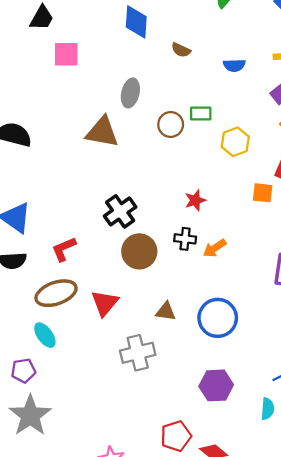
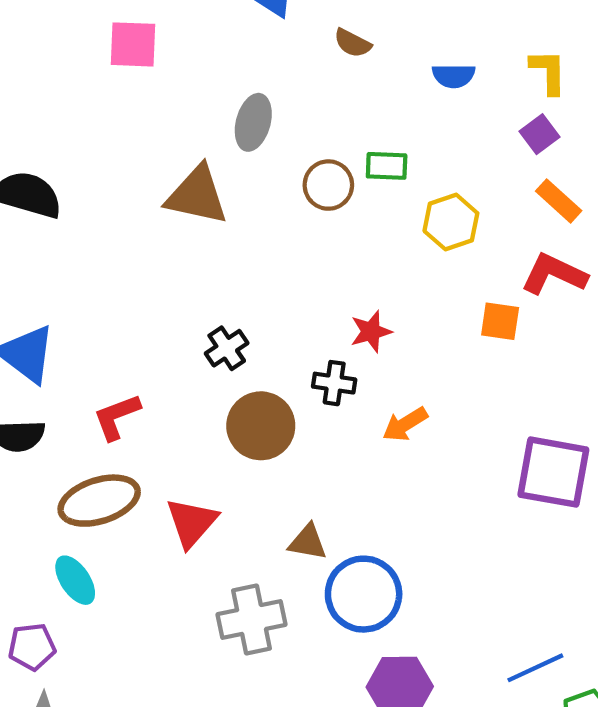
black cross: (120, 211) -> (227, 348), size x0.7
black cross: (185, 239) -> (334, 383), moved
blue circle: (218, 318) -> (364, 594), moved

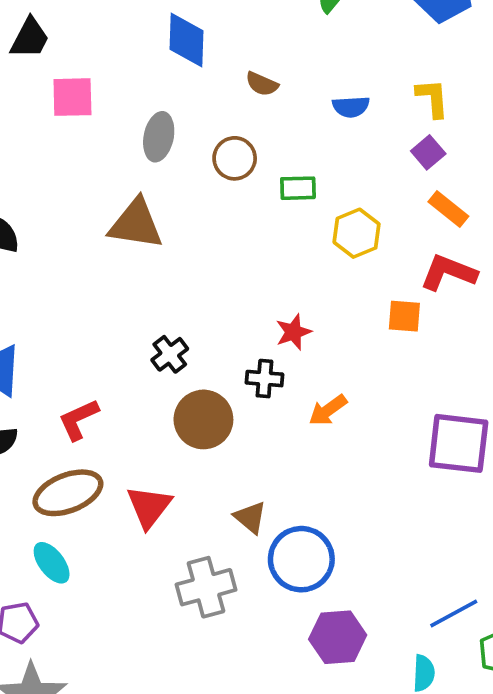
gray ellipse: (253, 122) -> (159, 137), moved
brown circle: (328, 185) -> (235, 158), moved
brown triangle: (308, 542) -> (250, 517), turned 33

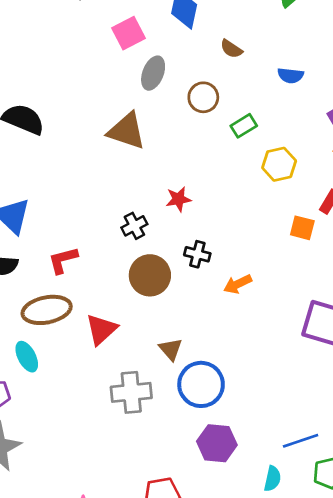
pink square: (72, 97) -> (128, 33), moved, turned -36
green rectangle: (298, 188) -> (244, 126), turned -40
red star: (293, 332) -> (178, 199), moved

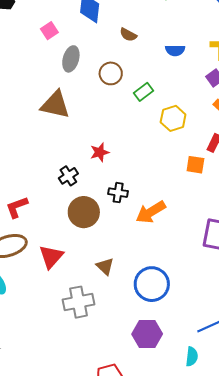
pink square: (128, 33) -> (49, 31), size x0.7
orange arrow: (238, 284) -> (151, 212), size x1.4
blue circle: (201, 384) -> (152, 284), moved

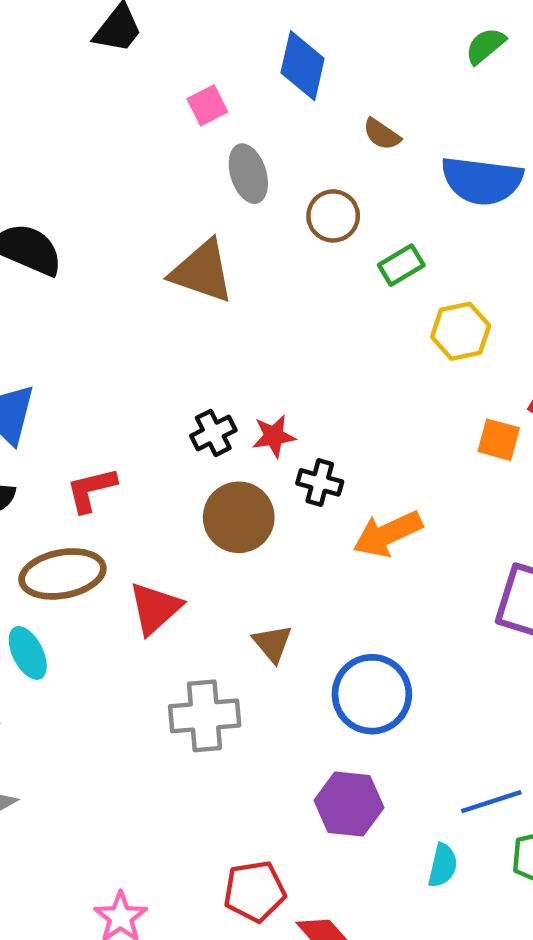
blue semicircle: (175, 50) -> (482, 181), size x1.8
gray ellipse: (71, 59) -> (248, 174), turned -40
red star: (100, 152) -> (274, 436), moved

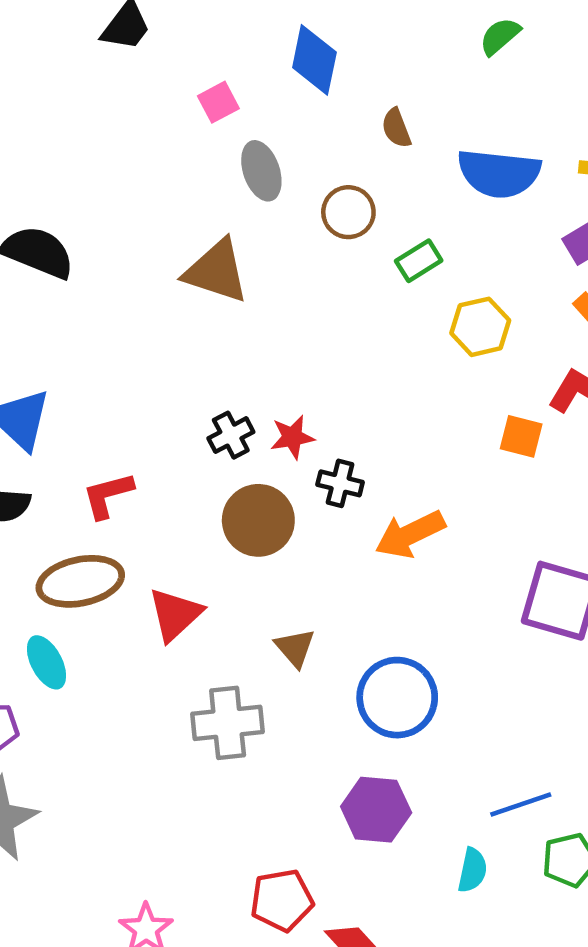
brown semicircle: (382, 134) -> (396, 128), turned 36

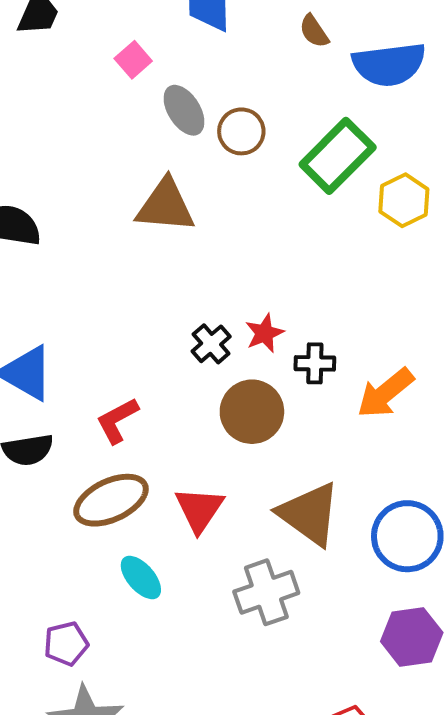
brown semicircle: (396, 128) -> (314, 31), moved
brown circle: (348, 212) -> (241, 131), moved
green rectangle: (419, 261) -> (338, 156), size x1.8
brown triangle: (295, 648) -> (309, 514), size x1.8
cyan ellipse: (47, 662) -> (141, 578), moved

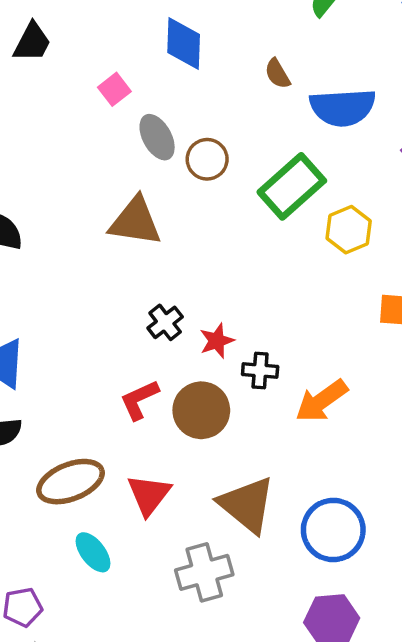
black cross: (211, 344) -> (165, 322), moved
red L-shape: (117, 420) -> (139, 400), moved

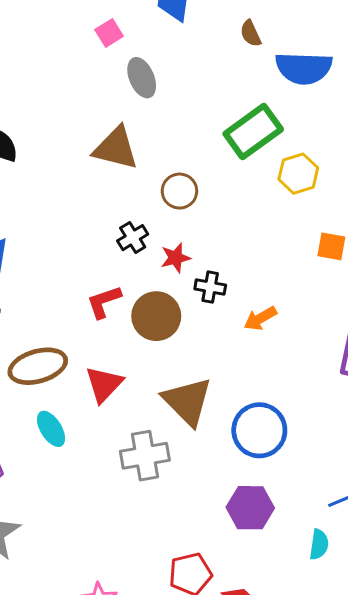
brown circle: (207, 159) -> (179, 191), moved
orange arrow: (322, 401) -> (260, 318), size x0.7

